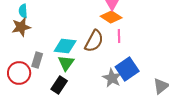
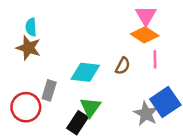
brown star: (21, 27) -> (28, 48), turned 30
brown semicircle: (94, 41) -> (123, 66), size x0.6
green triangle: (66, 63) -> (90, 107), moved

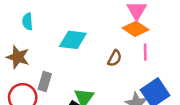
brown star: (28, 48) -> (18, 57), moved
cyan diamond: (85, 72) -> (73, 40), moved

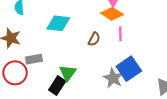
gray rectangle: (45, 82) -> (34, 59), turned 63

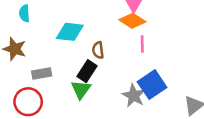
brown semicircle: (94, 39) -> (98, 50), moved, turned 144
red circle: (15, 73) -> (28, 102), moved
black rectangle: (57, 85) -> (87, 71), moved

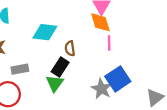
orange diamond: (132, 21) -> (100, 22), turned 40

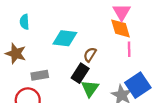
brown semicircle: (70, 48) -> (90, 55), turned 40
green triangle: (55, 83) -> (90, 88), moved

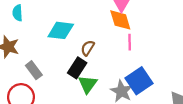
gray rectangle: (40, 75) -> (34, 70), turned 63

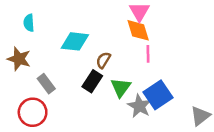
green triangle: (88, 84) -> (121, 87), moved

